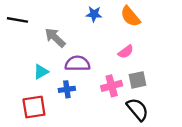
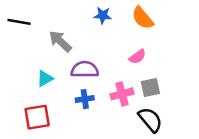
blue cross: (67, 89) -> (85, 99), moved

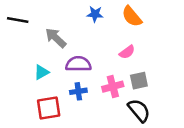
red square: (37, 117) -> (49, 108), moved

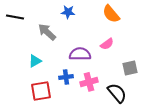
blue star: (95, 14) -> (68, 12), moved
purple semicircle: (78, 64) -> (80, 54), moved
gray square: (139, 81) -> (130, 68), moved
pink cross: (113, 87) -> (89, 82), moved

